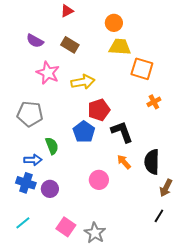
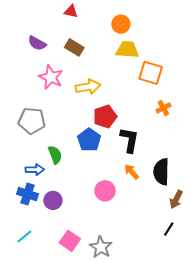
red triangle: (67, 11) -> (71, 11), turned 40
black L-shape: (122, 132) -> (129, 140), turned 30

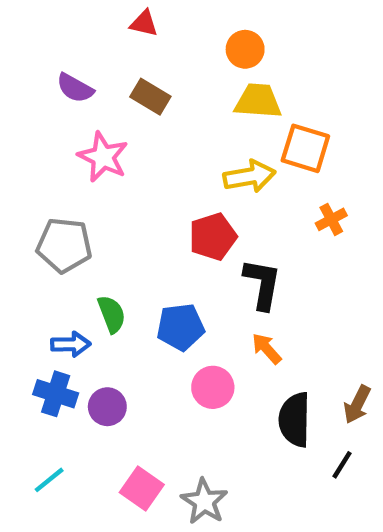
yellow arrow: (88, 87) -> (249, 176), moved
blue pentagon: (89, 140) -> (181, 327), moved, turned 30
black semicircle: (161, 172) -> (295, 420), moved

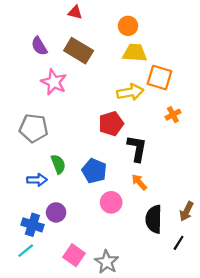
purple semicircle: (75, 88) -> (39, 46), turned 30
brown rectangle: (150, 97) -> (79, 51), size x1.4
blue pentagon: (181, 327) -> (94, 171), turned 30
blue cross: (56, 394) -> (32, 225), moved

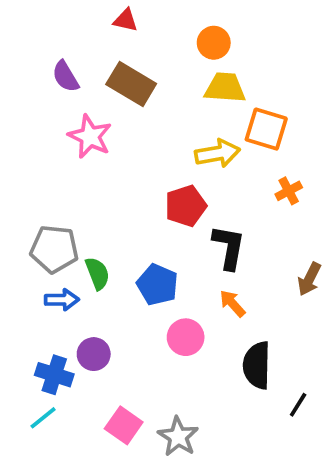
gray pentagon: (34, 128) -> (54, 249), moved
brown arrow: (186, 211) -> (309, 279), moved

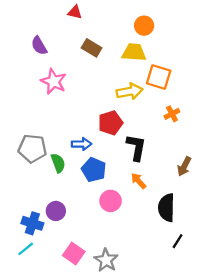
orange circle: (214, 43) -> (144, 26), moved
brown rectangle: (131, 84) -> (92, 48), moved, size x0.7
blue arrow: (62, 300) -> (82, 144), moved
black semicircle: (257, 365) -> (166, 208), moved

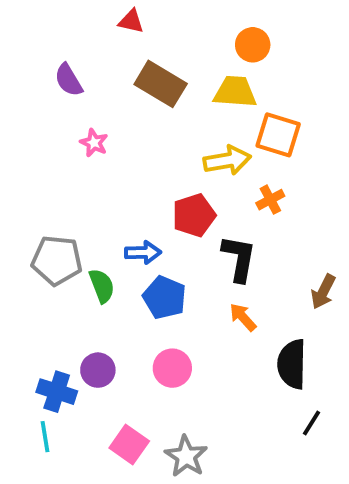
brown rectangle: (92, 48) -> (161, 84), size x1.4
pink star: (54, 81) -> (94, 143), size x0.6
orange cross: (172, 114) -> (270, 200), moved
pink circle: (111, 201) -> (172, 368), moved
cyan line: (26, 249) -> (45, 437), turned -60

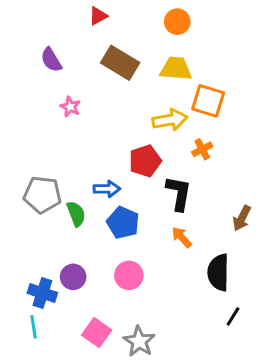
red triangle: (131, 21) -> (98, 16), turned -42
orange circle: (253, 45) -> (177, 22), moved

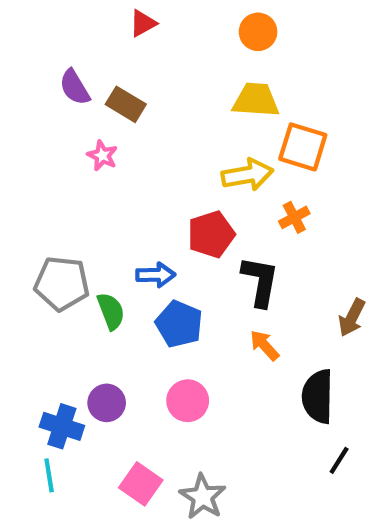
brown rectangle: (120, 63) -> (126, 104), moved, size x0.7

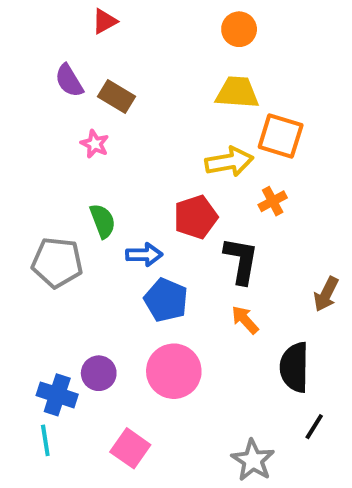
red triangle: (143, 23) -> (105, 21), moved
green semicircle: (111, 311) -> (103, 221), moved
pink circle: (188, 401) -> (174, 371), size x1.4
gray star: (203, 497) -> (253, 460), moved

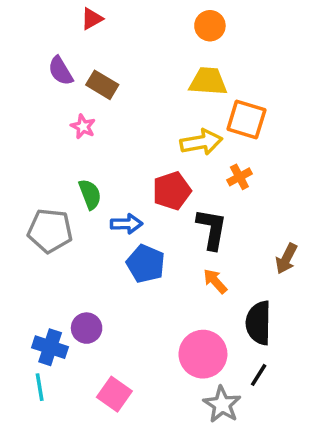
pink circle: (174, 371) -> (203, 354), moved
black line: (314, 427) -> (259, 375), moved

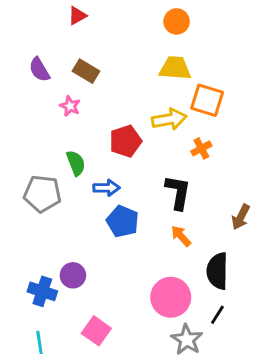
purple semicircle: (60, 71) -> (39, 70), moved
red pentagon: (172, 191) -> (125, 141), moved
cyan line: (40, 387) -> (39, 342), moved

